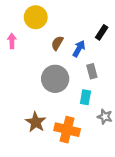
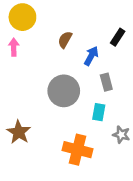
yellow circle: (36, 17) -> (22, 17), moved
brown semicircle: (57, 43) -> (65, 40), moved
brown star: (36, 122) -> (19, 132), moved

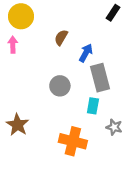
black rectangle: (118, 37) -> (113, 13), moved
gray rectangle: (106, 82) -> (100, 78), size x1.6
gray circle: (64, 91) -> (60, 86), size x0.7

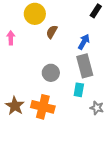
yellow circle: (21, 16) -> (35, 14), moved
blue arrow: (86, 53) -> (84, 42), moved
orange cross: (73, 141) -> (43, 107), moved

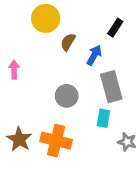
black rectangle: (96, 11) -> (115, 28), moved
pink arrow: (11, 38) -> (14, 70), moved
blue arrow: (84, 42) -> (94, 55), moved

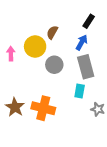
yellow circle: (46, 18) -> (35, 47), moved
blue arrow: (94, 55) -> (82, 42), moved
gray circle: (67, 96) -> (54, 65), moved

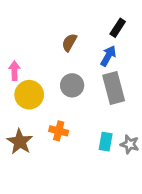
yellow circle: (35, 47) -> (29, 95), moved
cyan rectangle: (80, 91) -> (106, 142), moved
orange cross: (43, 108) -> (59, 131), moved, size x0.6

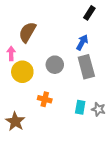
black rectangle: (118, 28) -> (89, 13), moved
brown semicircle: (69, 42) -> (27, 32), moved, size x1.5
brown star: (20, 142) -> (15, 122), moved

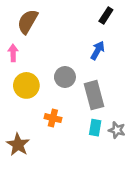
brown semicircle: (27, 32) -> (28, 22), moved
pink arrow: (11, 54) -> (13, 53), moved
gray rectangle: (86, 67) -> (94, 95), moved

